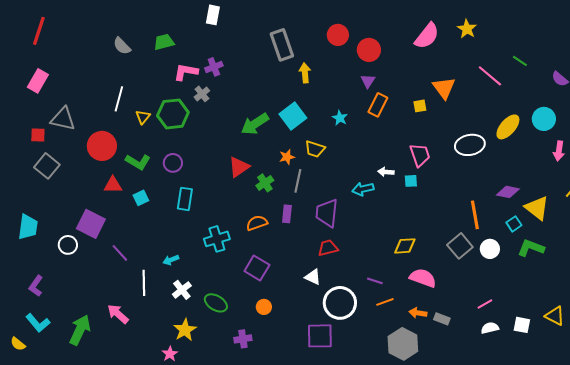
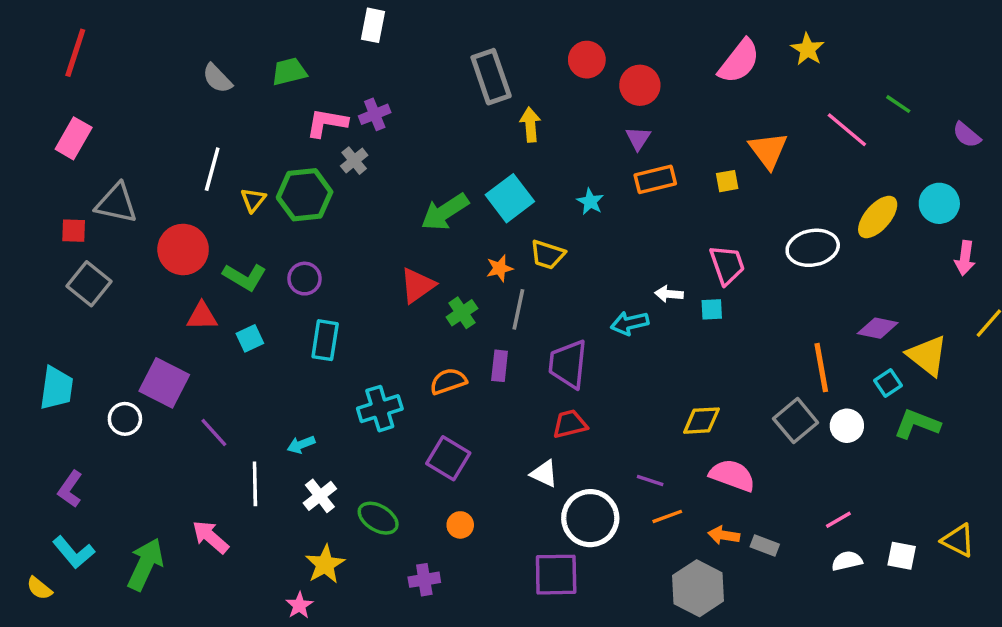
orange rectangle: (378, 105) -> (655, 179), turned 50

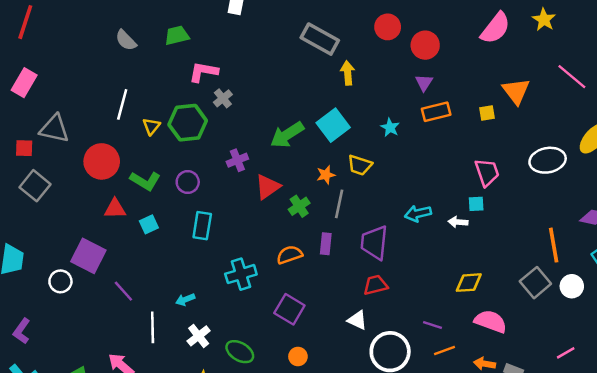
gray rectangle: (491, 77) -> (320, 39), turned -42
purple cross: (375, 114) -> (237, 160), moved
white arrow: (669, 294) -> (458, 222), moved

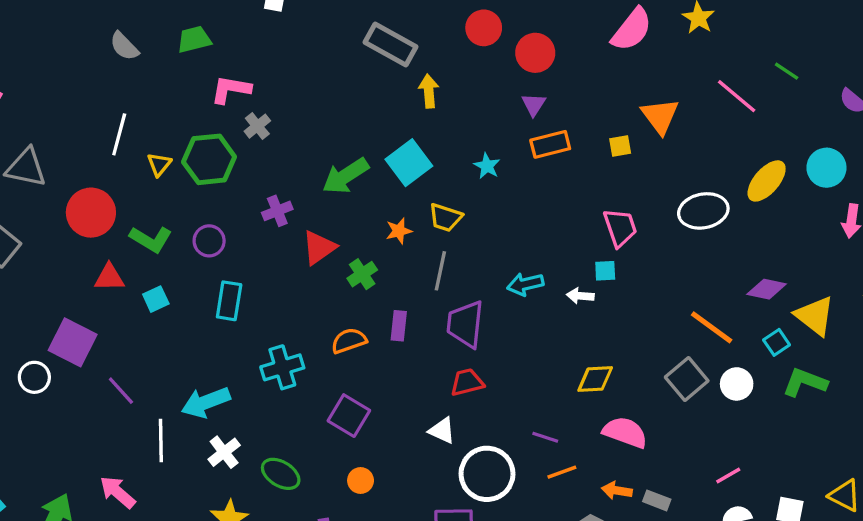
gray line: (339, 204) -> (440, 271), moved
orange line: (554, 245) -> (712, 327), turned -44
cyan arrow: (185, 300) -> (206, 402), size x1.8

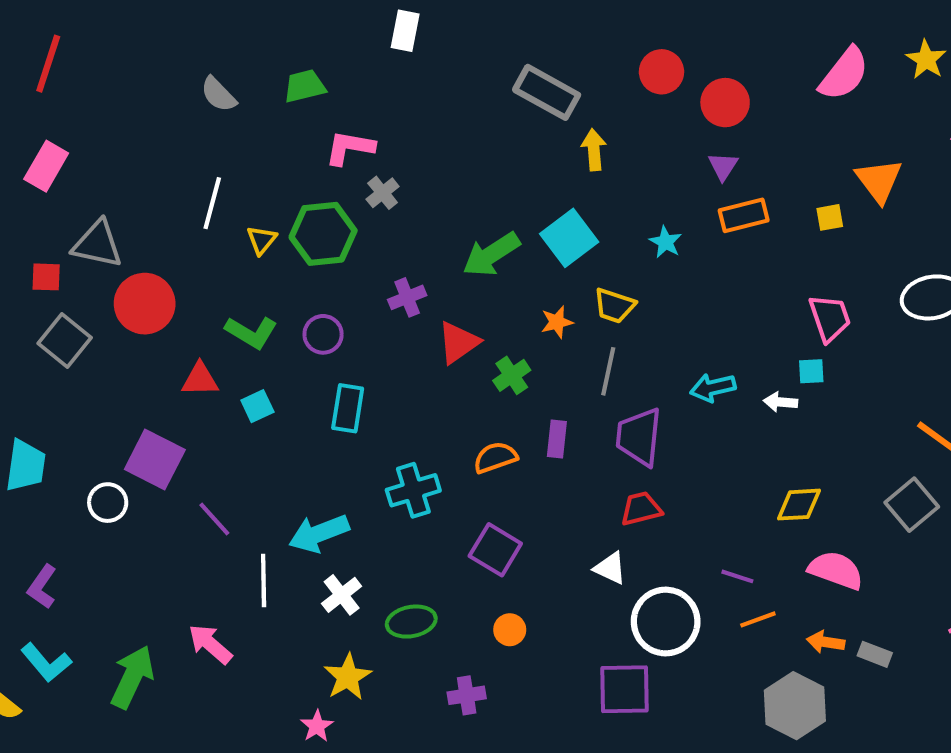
red circle: (91, 213) -> (145, 304), moved
green ellipse: (281, 474) -> (411, 622), turned -42

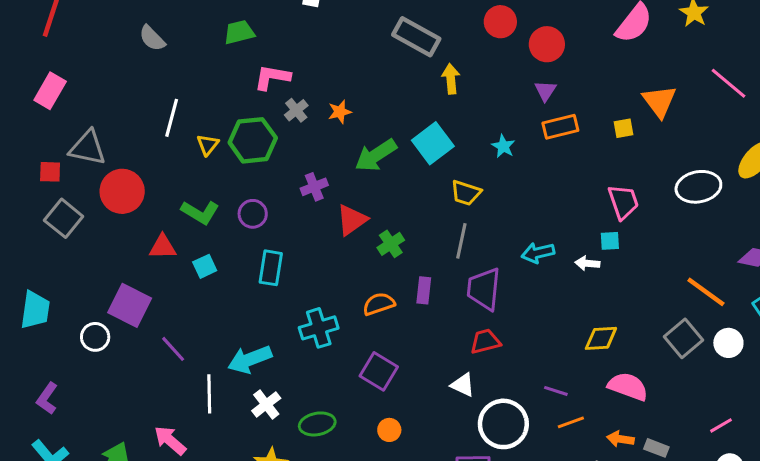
gray semicircle: (218, 94) -> (152, 38), moved
orange star: (557, 322) -> (340, 112), moved

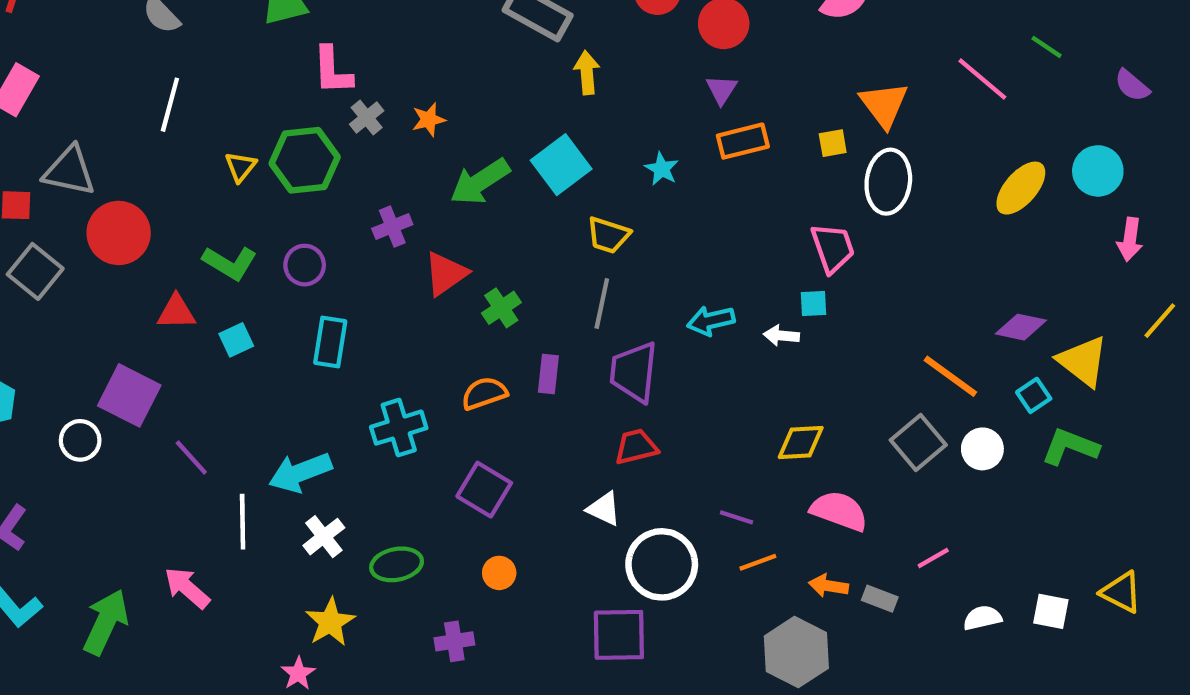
pink L-shape: (272, 77) -> (332, 70), turned -102
white line: (172, 118) -> (170, 105), moved
white ellipse: (698, 187) -> (888, 182), moved, turned -72
pink line: (721, 425) -> (933, 558), moved

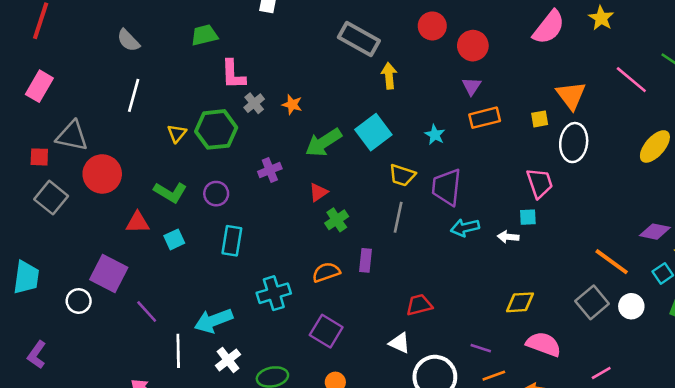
orange star: (429, 120) -> (292, 105), turned 30
red triangle: (446, 274) -> (318, 192), moved, size x0.7
purple trapezoid: (634, 372) -> (447, 187), moved

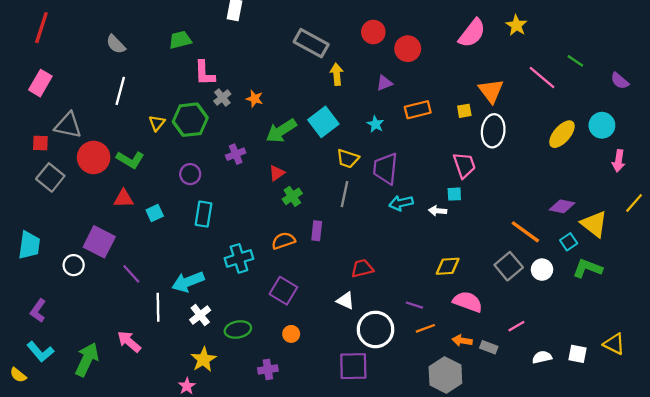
purple triangle: (472, 86) -> (384, 83), moved, turned 35
green L-shape: (170, 192) -> (130, 160), moved

